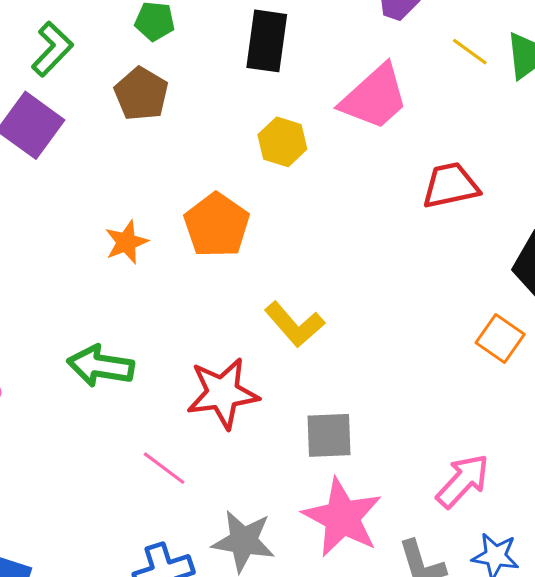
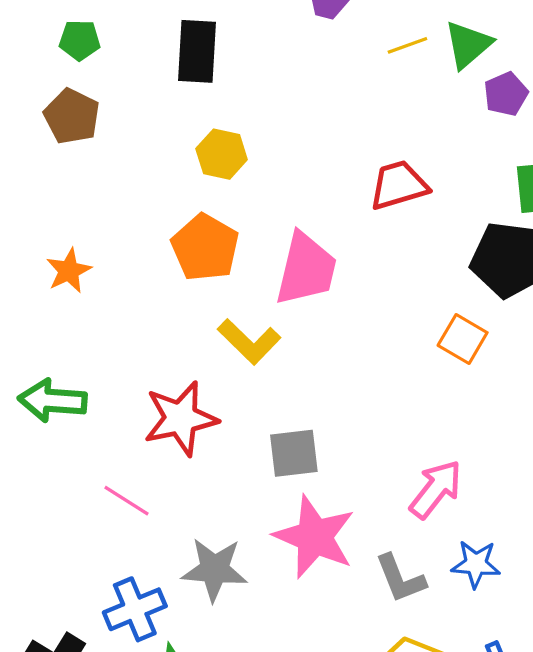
yellow line: (470, 52) -> (407, 45), turned -51
pink trapezoid: (374, 97) -> (306, 269), moved, turned -30
orange pentagon: (217, 225) -> (205, 247), moved

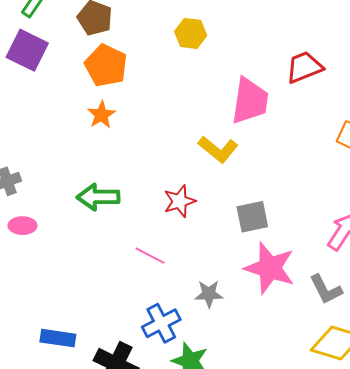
red trapezoid: (399, 185) -> (304, 67), moved
orange pentagon: (205, 247) -> (106, 65), moved
red star: (181, 418) -> (180, 201), size x0.7
gray star: (214, 569) -> (209, 294), size x0.7

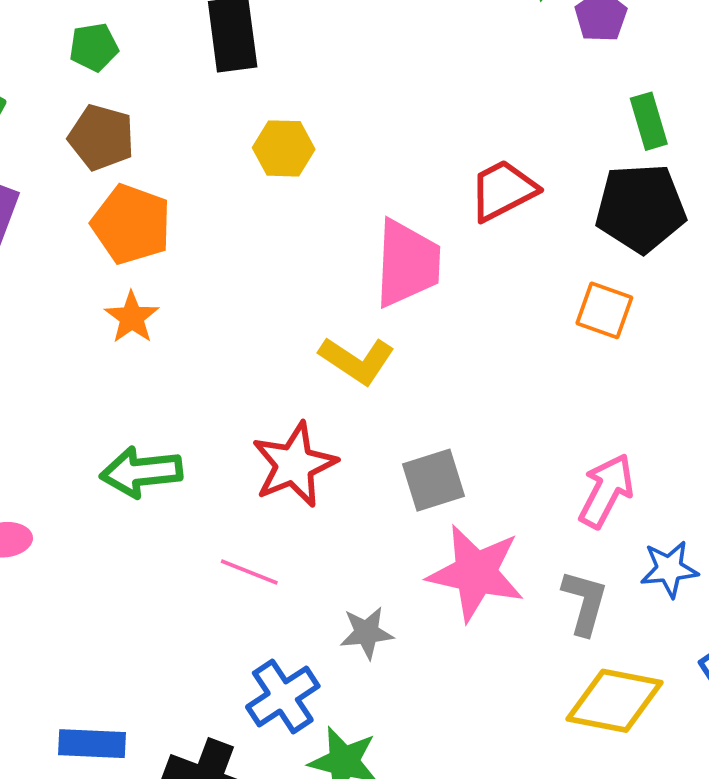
red star: (180, 201) -> (294, 465), size x1.4
gray L-shape: (326, 289) -> (585, 602), turned -132

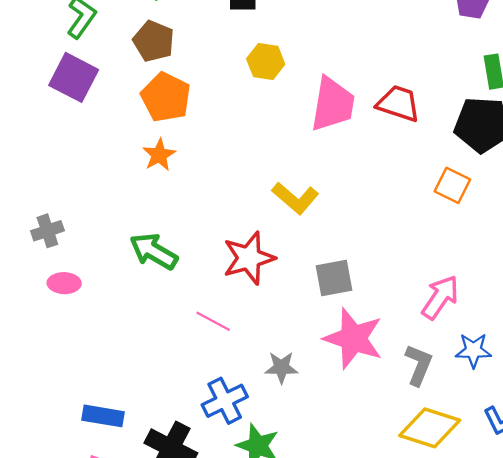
red trapezoid: (503, 190) -> (398, 104), turned 39
pink trapezoid: (407, 263) -> (333, 104), moved
green arrow: (141, 472) -> (154, 251), turned 30

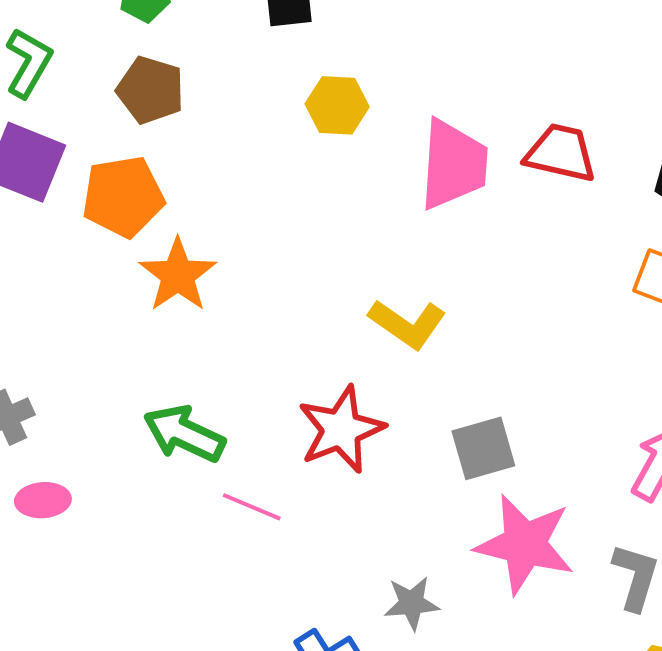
orange pentagon: (166, 97) -> (123, 197), moved, turned -30
orange star: (159, 155) -> (178, 275), size x1.4
pink line: (213, 321) -> (252, 507), moved

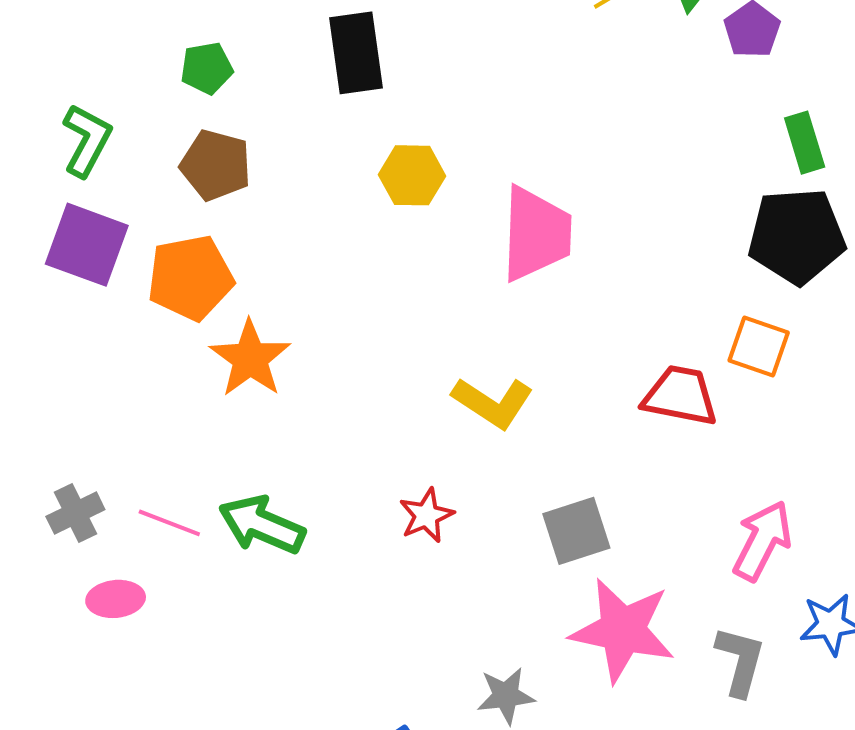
red trapezoid: (561, 153) -> (680, 396), moved
red star: (341, 429) -> (426, 515), size x0.6
pink line: (252, 507) -> (169, 523), moved

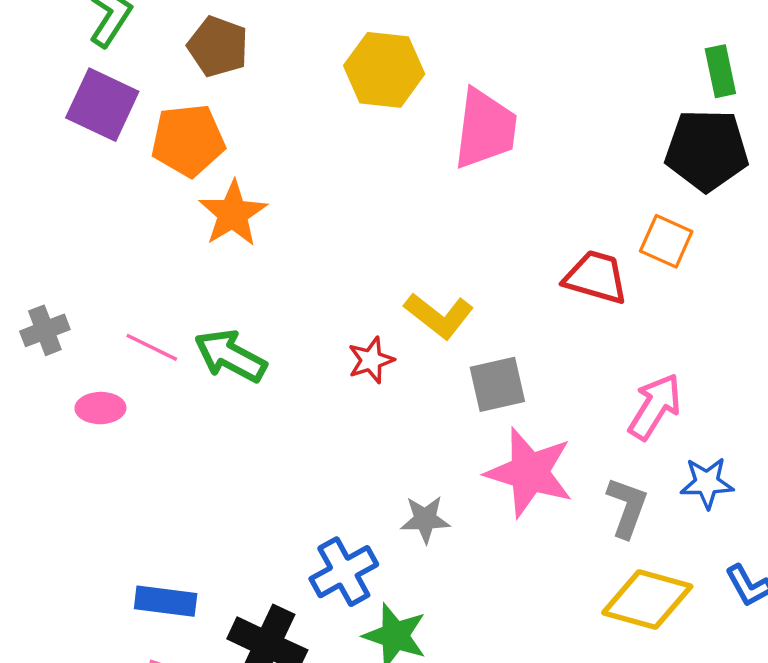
yellow hexagon: (412, 175) -> (384, 70), size x1.4
yellow L-shape: (493, 403) -> (439, 316), moved
gray cross: (75, 513) -> (45, 330), moved

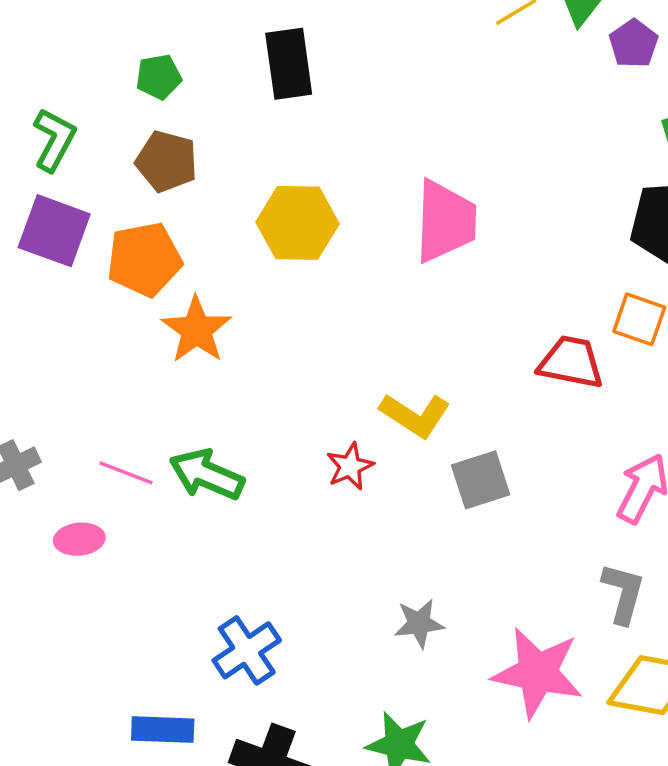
yellow hexagon: (384, 70) -> (298, 223), moved
pink star: (529, 472) -> (538, 673), moved
blue cross: (344, 572) -> (247, 650), moved

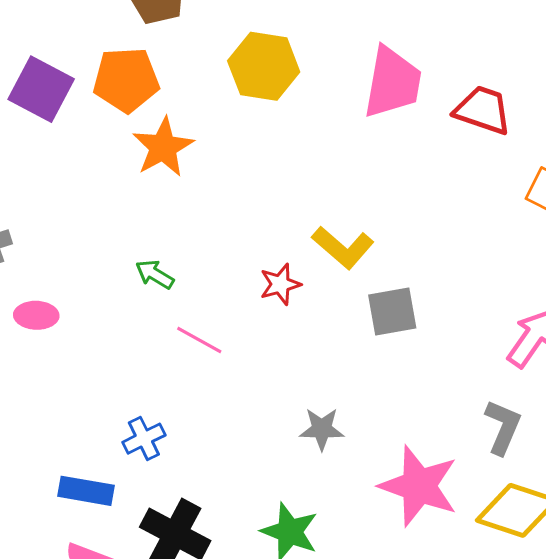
purple square: (54, 231) -> (41, 89), moved
red trapezoid: (571, 362) -> (483, 110), moved
pink line: (126, 473) -> (199, 340), moved
green arrow: (207, 475) -> (155, 274), size x0.6
blue cross: (247, 650) -> (144, 439), moved, size x0.7

